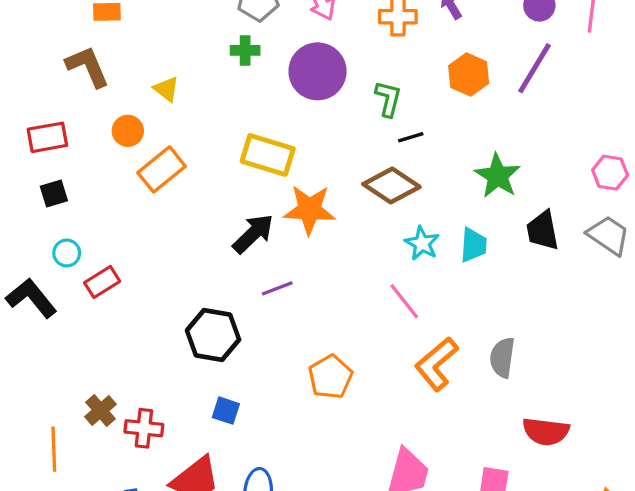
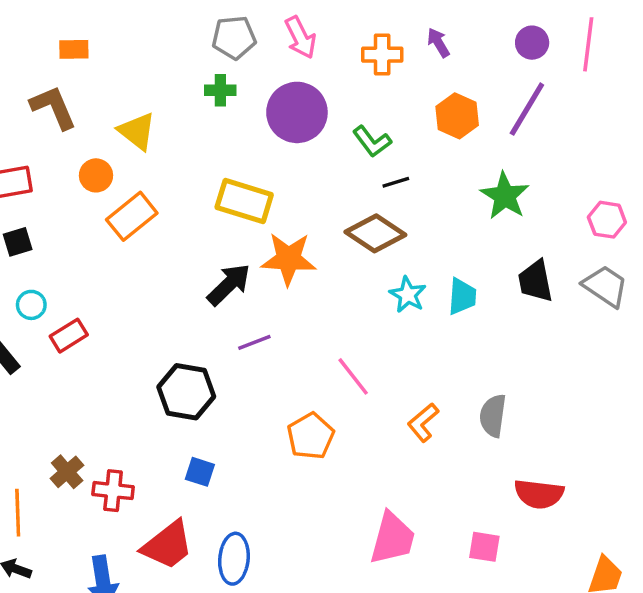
yellow triangle: (166, 89) -> (137, 131), size x1.4
green L-shape: (388, 99) -> (372, 141), turned 129
green star: (498, 176) -> (505, 196), moved
pink line: (404, 301) -> (353, 376), moved
orange L-shape: (436, 364) -> (423, 422), size x0.7

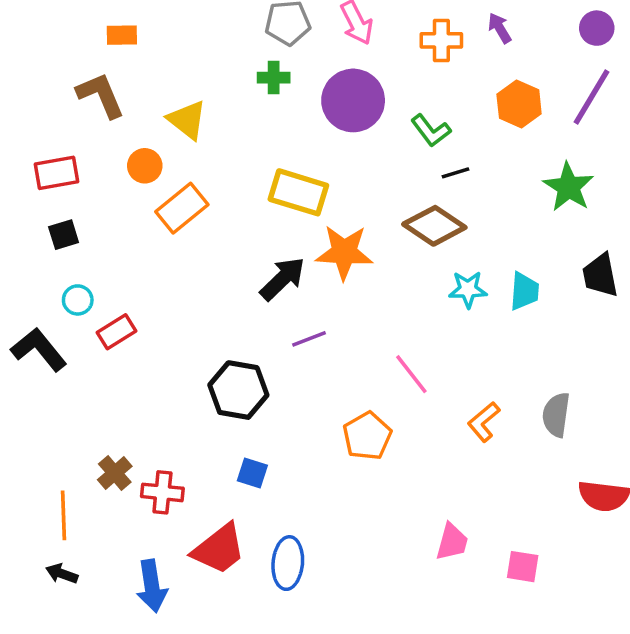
cyan star: (408, 295) -> (468, 289), turned -30
pink trapezoid: (392, 538) -> (452, 542), size x0.7
pink square: (484, 547) -> (523, 567), moved

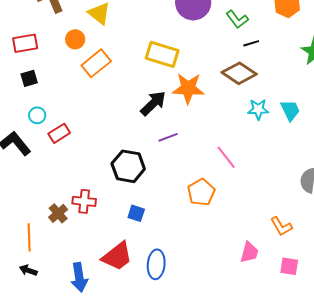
cyan trapezoid: (524, 291) -> (290, 110), turned -30
orange L-shape: (484, 422) -> (281, 226), moved, turned -80
red cross: (162, 492) -> (84, 201), moved

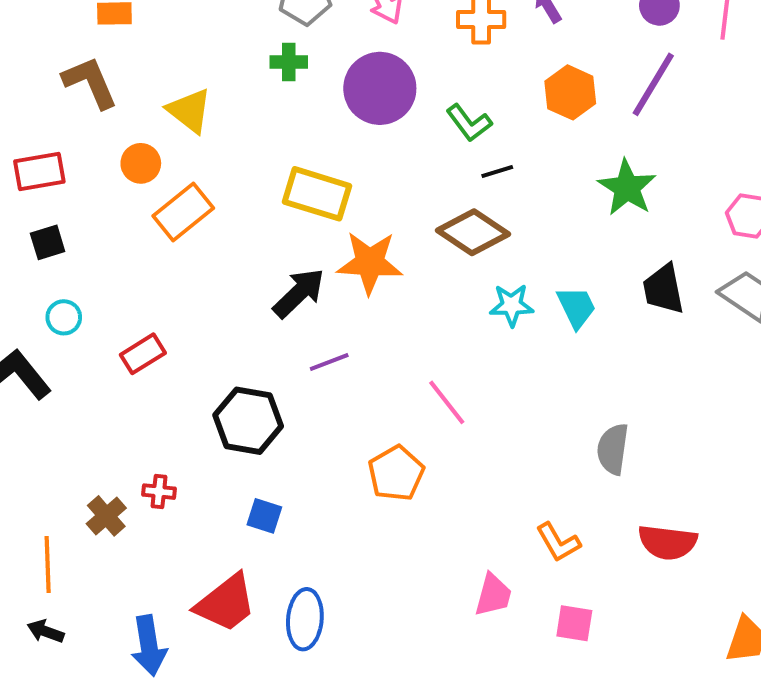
red rectangle: (59, 133) -> (143, 354), moved
red cross: (84, 201) -> (159, 492), size x0.7

